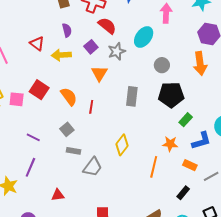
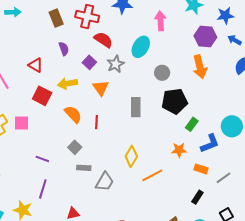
yellow arrow: (61, 55) -> (68, 84), moved
red square: (39, 90) -> (42, 96), moved
orange line: (154, 167) -> (152, 175), moved, turned 55

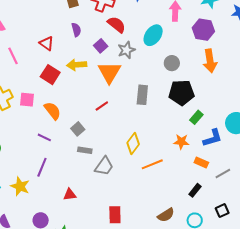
purple hexagon: (205, 37) -> (203, 30), moved
orange triangle: (101, 88) -> (109, 72), size x1.4
orange semicircle: (73, 114) -> (53, 111), moved
red line: (97, 122) -> (102, 106), turned 48

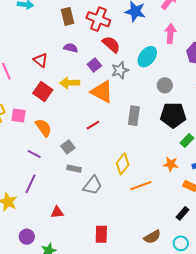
purple semicircle: (76, 30) -> (71, 48), turned -64
orange triangle: (109, 72) -> (102, 92), turned -35

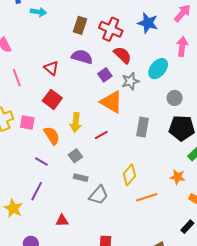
brown rectangle: (68, 16) -> (80, 25), turned 30
purple semicircle: (71, 48) -> (82, 57), size x1.5
yellow arrow: (70, 83) -> (76, 123), moved, turned -84

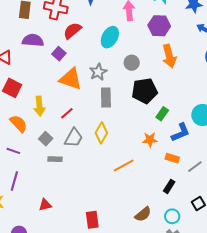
red semicircle: (123, 55) -> (72, 31), turned -72
gray star: (130, 81) -> (98, 72), moved
yellow diamond: (129, 175) -> (101, 133), moved
gray trapezoid: (99, 195) -> (74, 138), moved

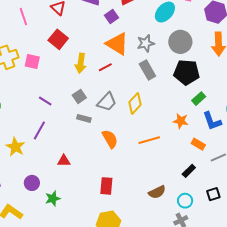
gray circle: (132, 63) -> (180, 42), size x1.5
gray rectangle: (106, 98) -> (147, 70), turned -42
red line: (67, 113) -> (105, 67), moved
orange semicircle: (19, 124) -> (110, 139), moved
blue L-shape: (181, 133) -> (212, 121), turned 80

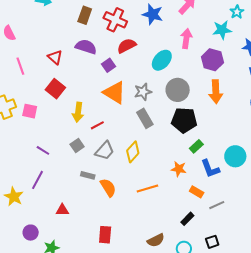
red line: (105, 67) -> (97, 125), moved
gray rectangle: (84, 118) -> (88, 175), moved

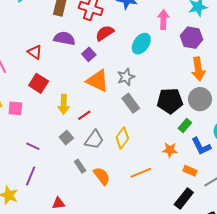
gray circle: (178, 90) -> (200, 99), moved
gray rectangle: (88, 175) -> (80, 166), turned 48
black rectangle: (187, 219) -> (184, 199), size x1.5

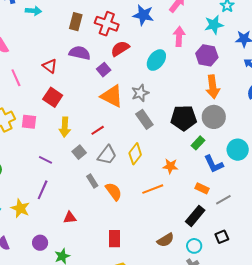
yellow arrow: (64, 104) -> (65, 127), moved
orange star: (170, 150) -> (170, 166), moved

